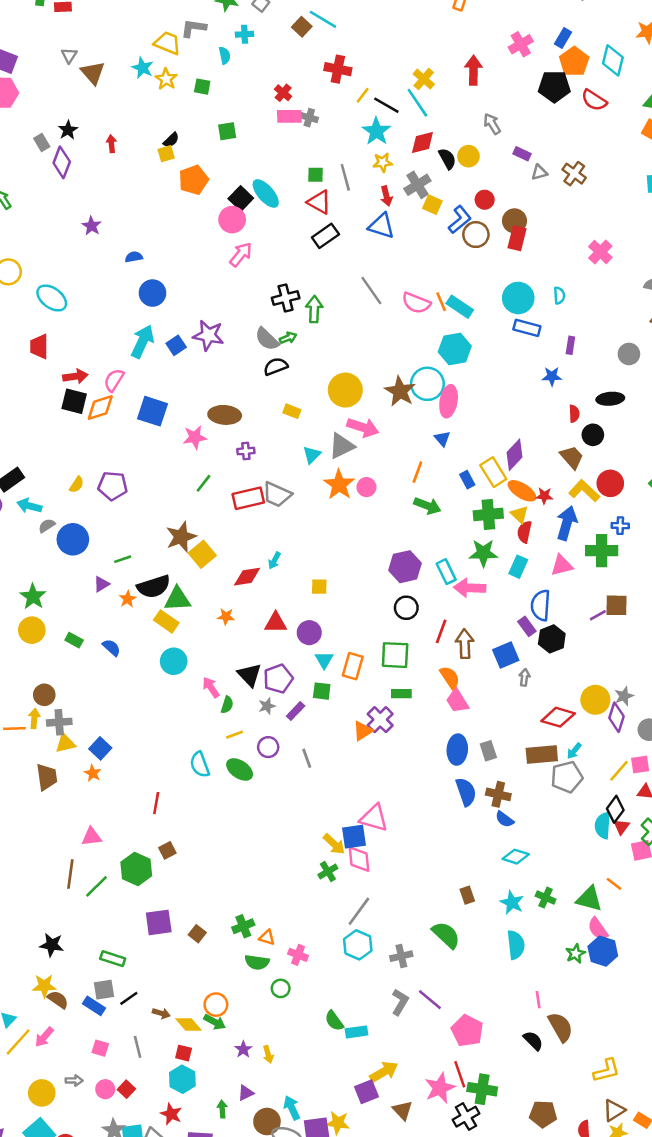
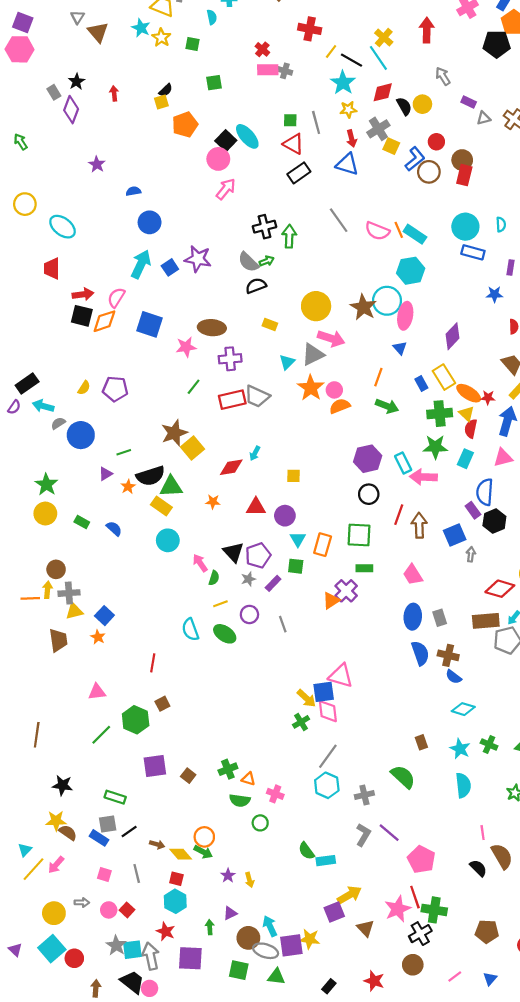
purple cross: (246, 451) -> (230, 359), size x1.5
purple diamond: (514, 455) -> (453, 336), moved
orange semicircle: (450, 677) -> (340, 406), moved, turned -78
brown line: (70, 874) -> (37, 735), moved

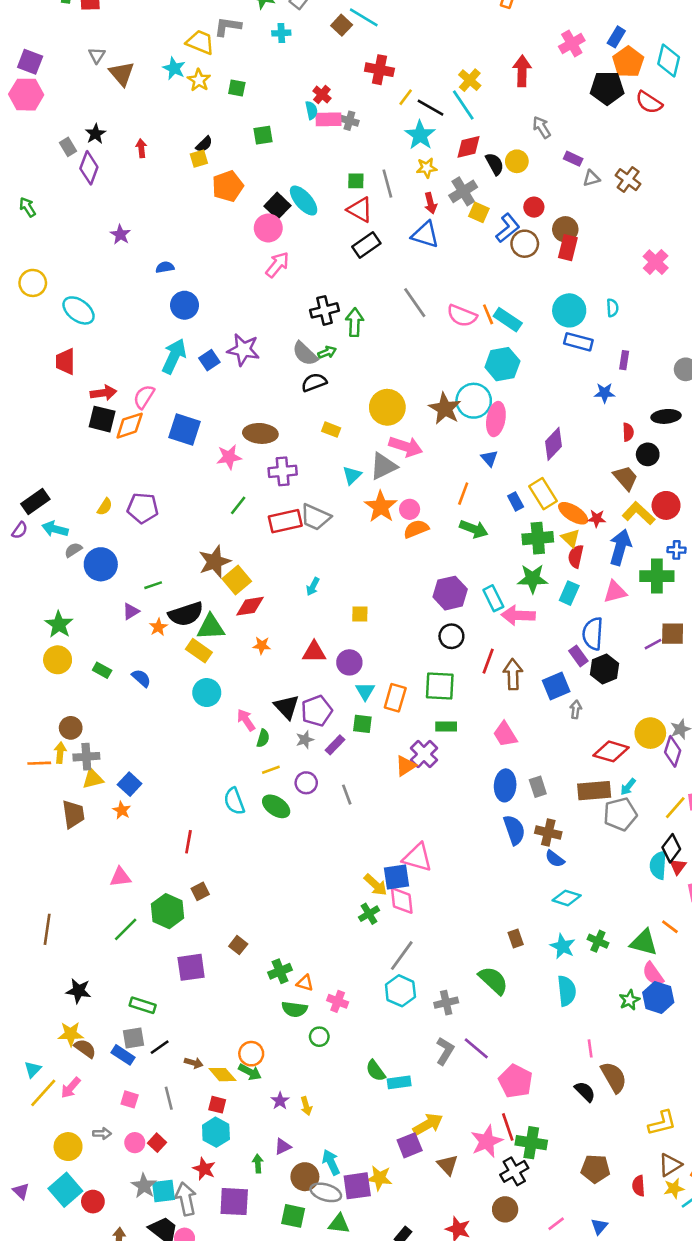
cyan semicircle: (212, 17) -> (311, 110), moved
red diamond: (231, 467) -> (250, 606), moved
brown square: (188, 776) -> (238, 945), moved

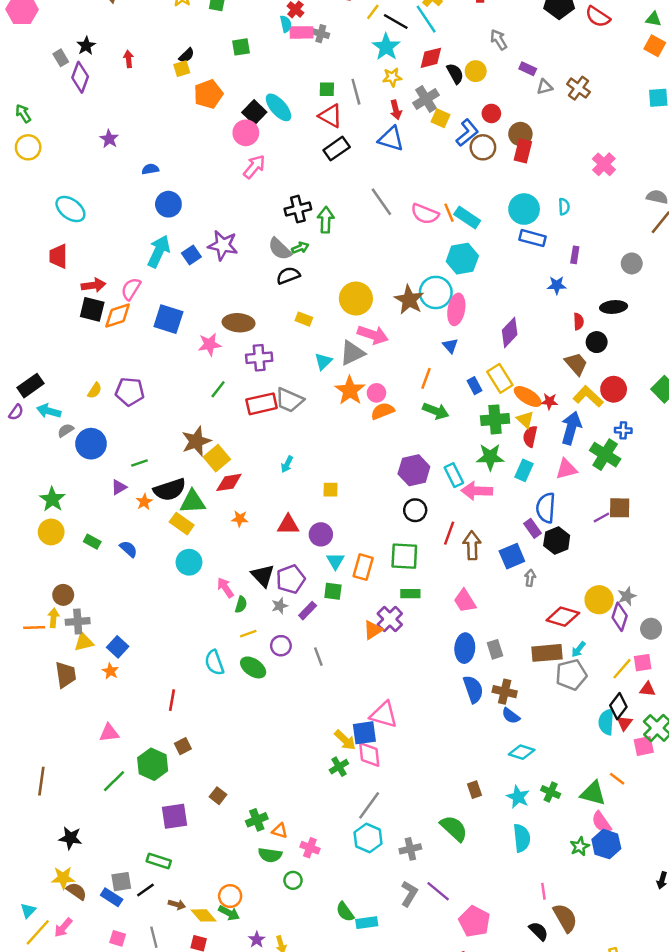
yellow circle: (33, 283) -> (28, 147), moved
green cross: (657, 576) -> (605, 455), turned 32
green rectangle: (143, 1005) -> (159, 861), moved

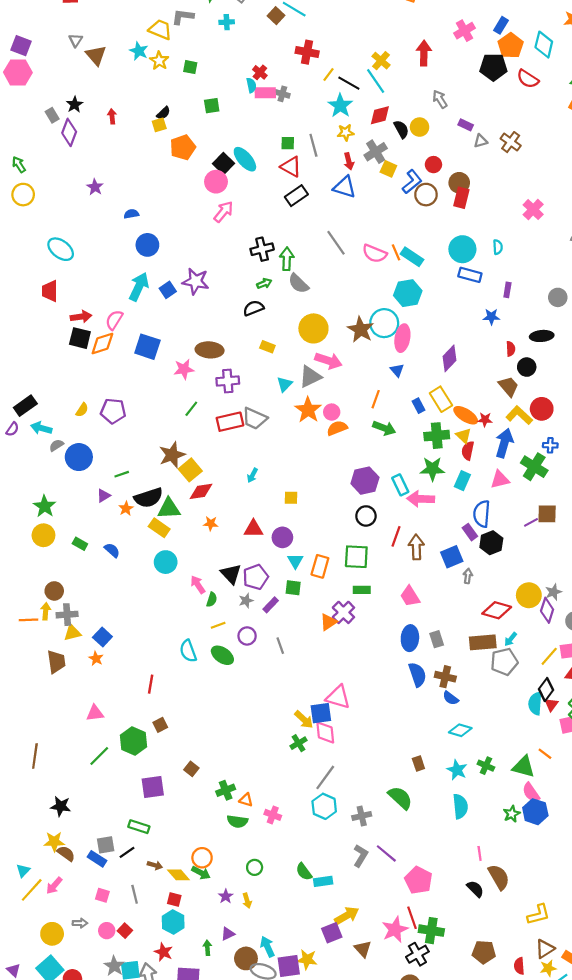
gray semicircle: (280, 249) -> (298, 283), moved
green circle: (293, 880) -> (255, 867), moved

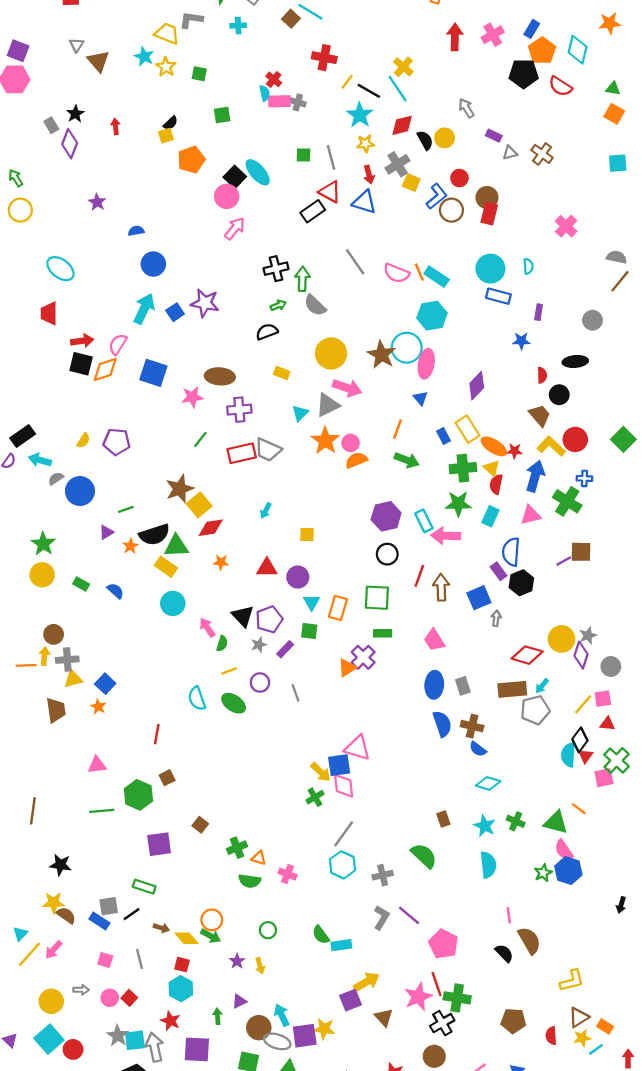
red arrow: (424, 53) -> (455, 37), moved
red triangle: (291, 167) -> (330, 192), moved
green line: (99, 756) -> (102, 811), turned 40

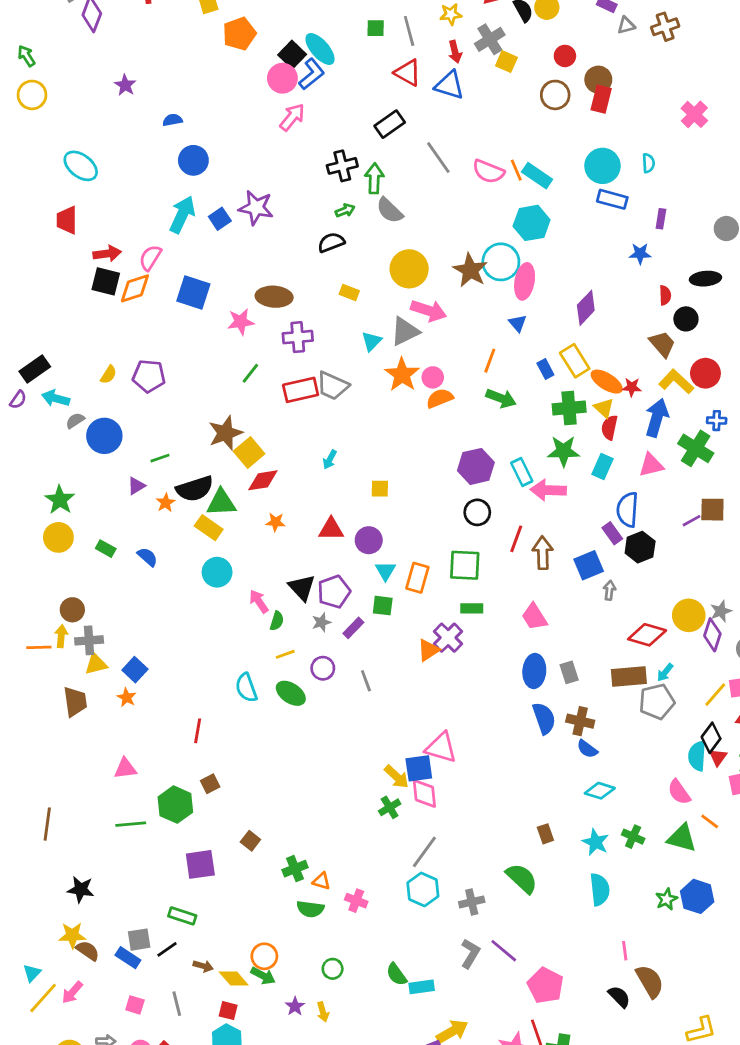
brown cross: (542, 154) -> (665, 27), turned 35
blue L-shape: (437, 196) -> (312, 74), moved
black rectangle: (313, 211) -> (390, 124), moved
pink semicircle: (564, 850) -> (679, 792), moved

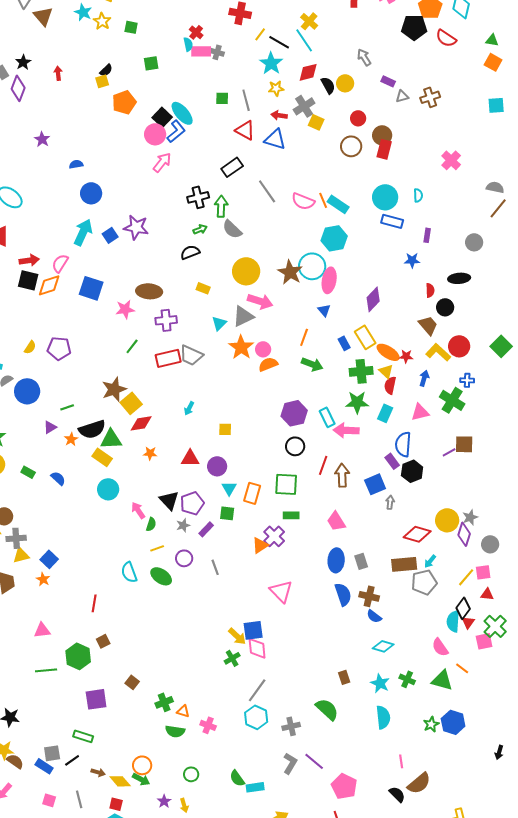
red arrow: (455, 52) -> (279, 115), turned 112
blue arrow: (657, 418) -> (424, 378), size x0.6
pink triangle: (441, 748) -> (281, 591), moved, turned 30
brown semicircle: (650, 981) -> (419, 783), turned 80

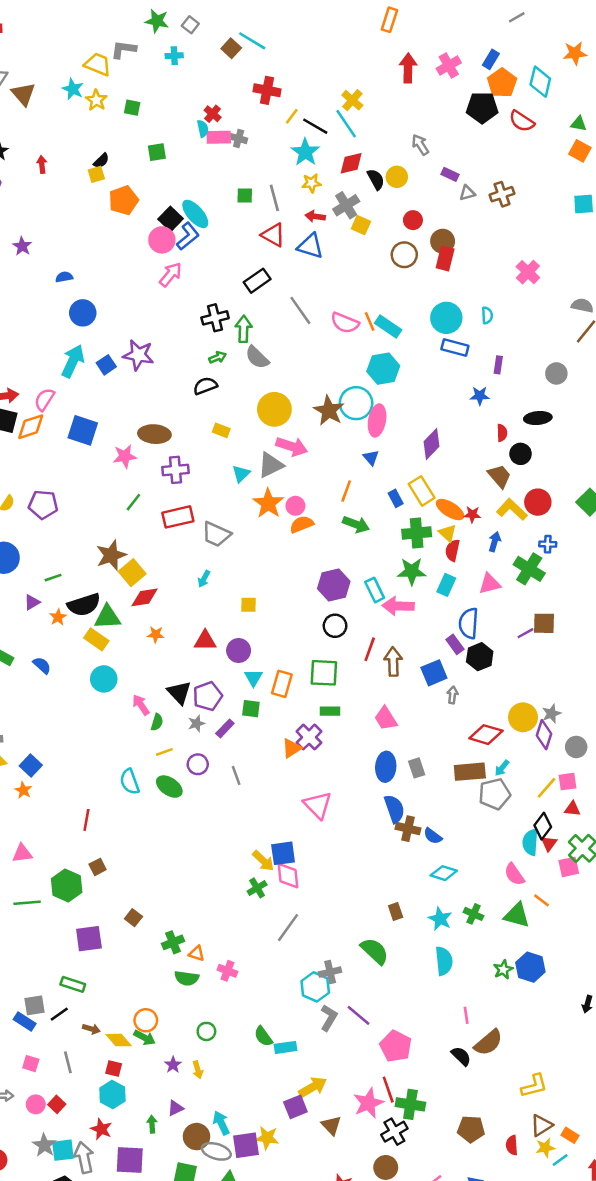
gray trapezoid: (191, 355) -> (216, 534), moved
brown cross: (369, 596) -> (408, 829), moved
cyan hexagon: (256, 717) -> (315, 987), moved

